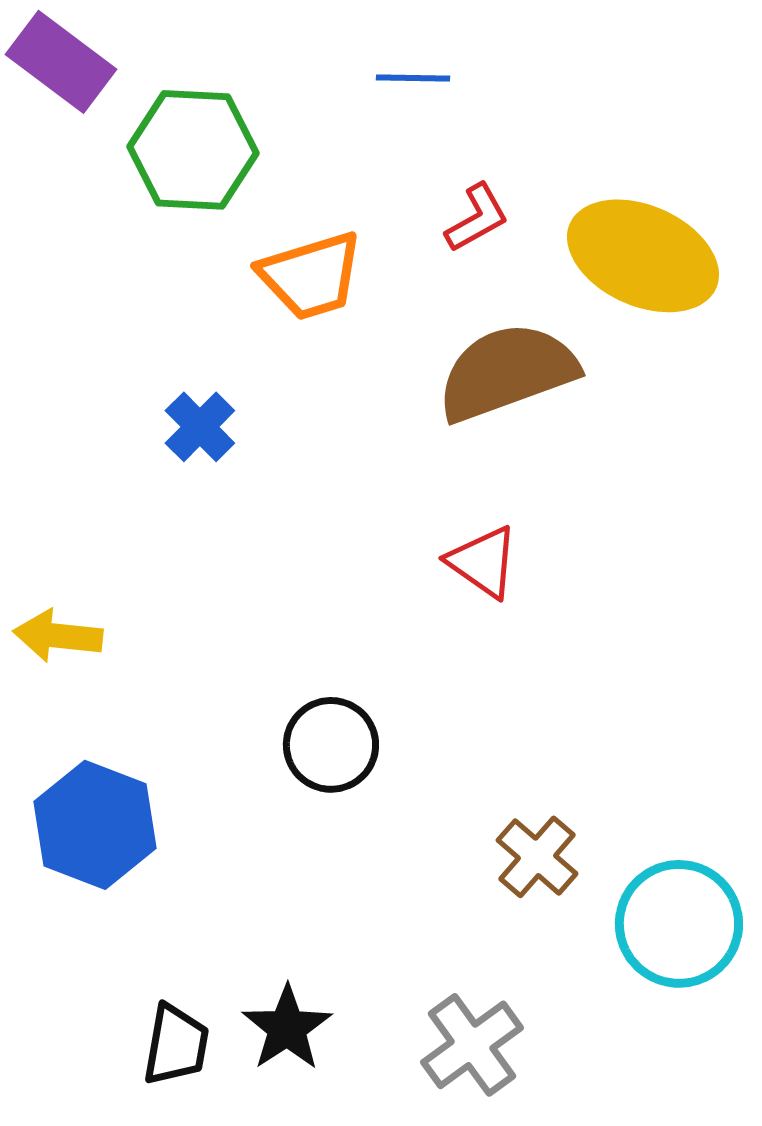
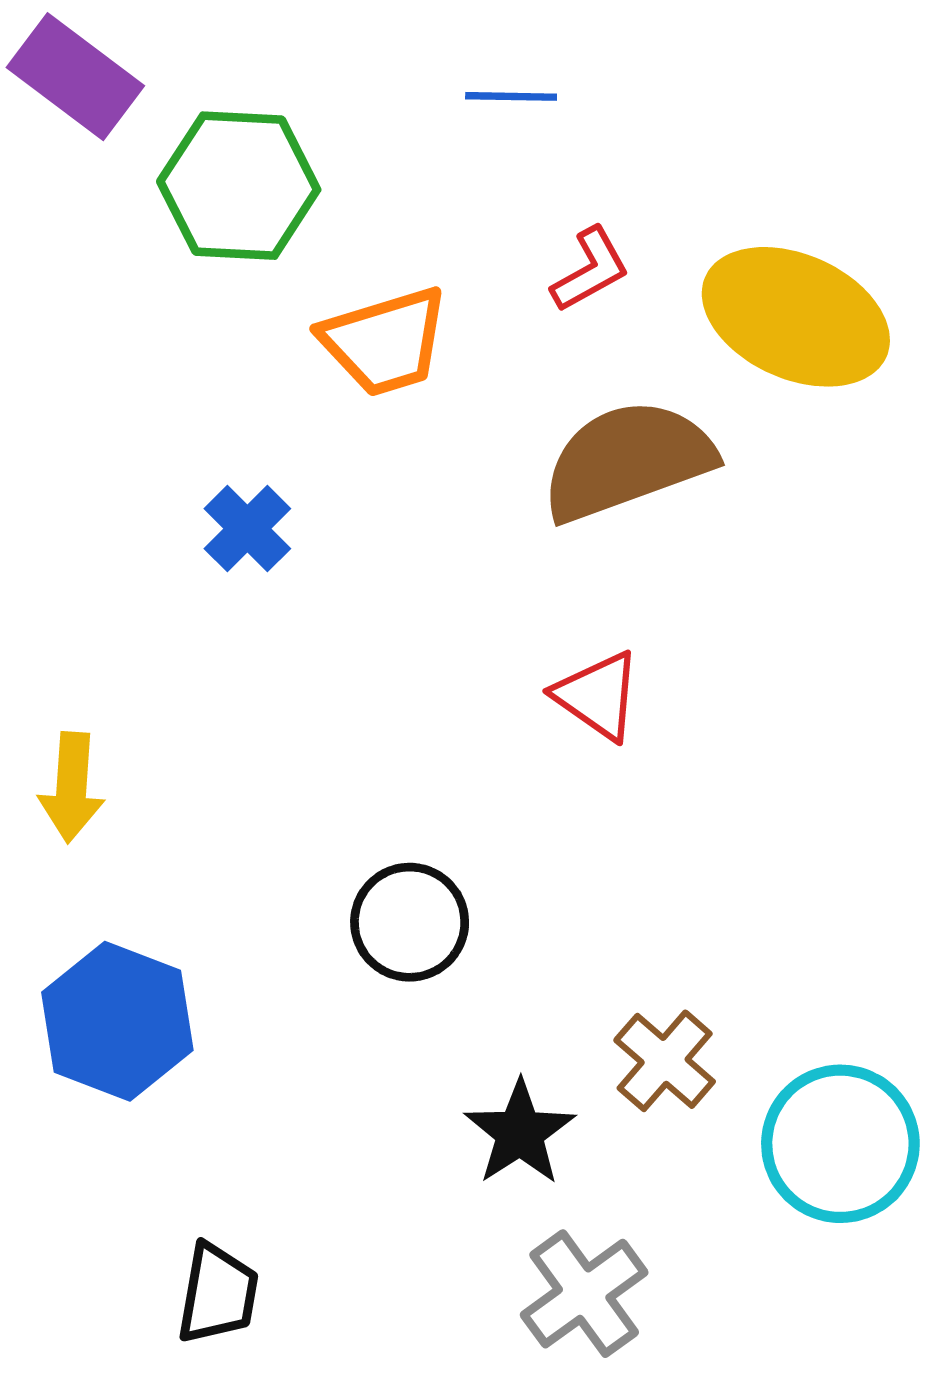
yellow arrow: (58, 636) -> (72, 787), turned -92
black star: (287, 1028) -> (520, 1133), moved

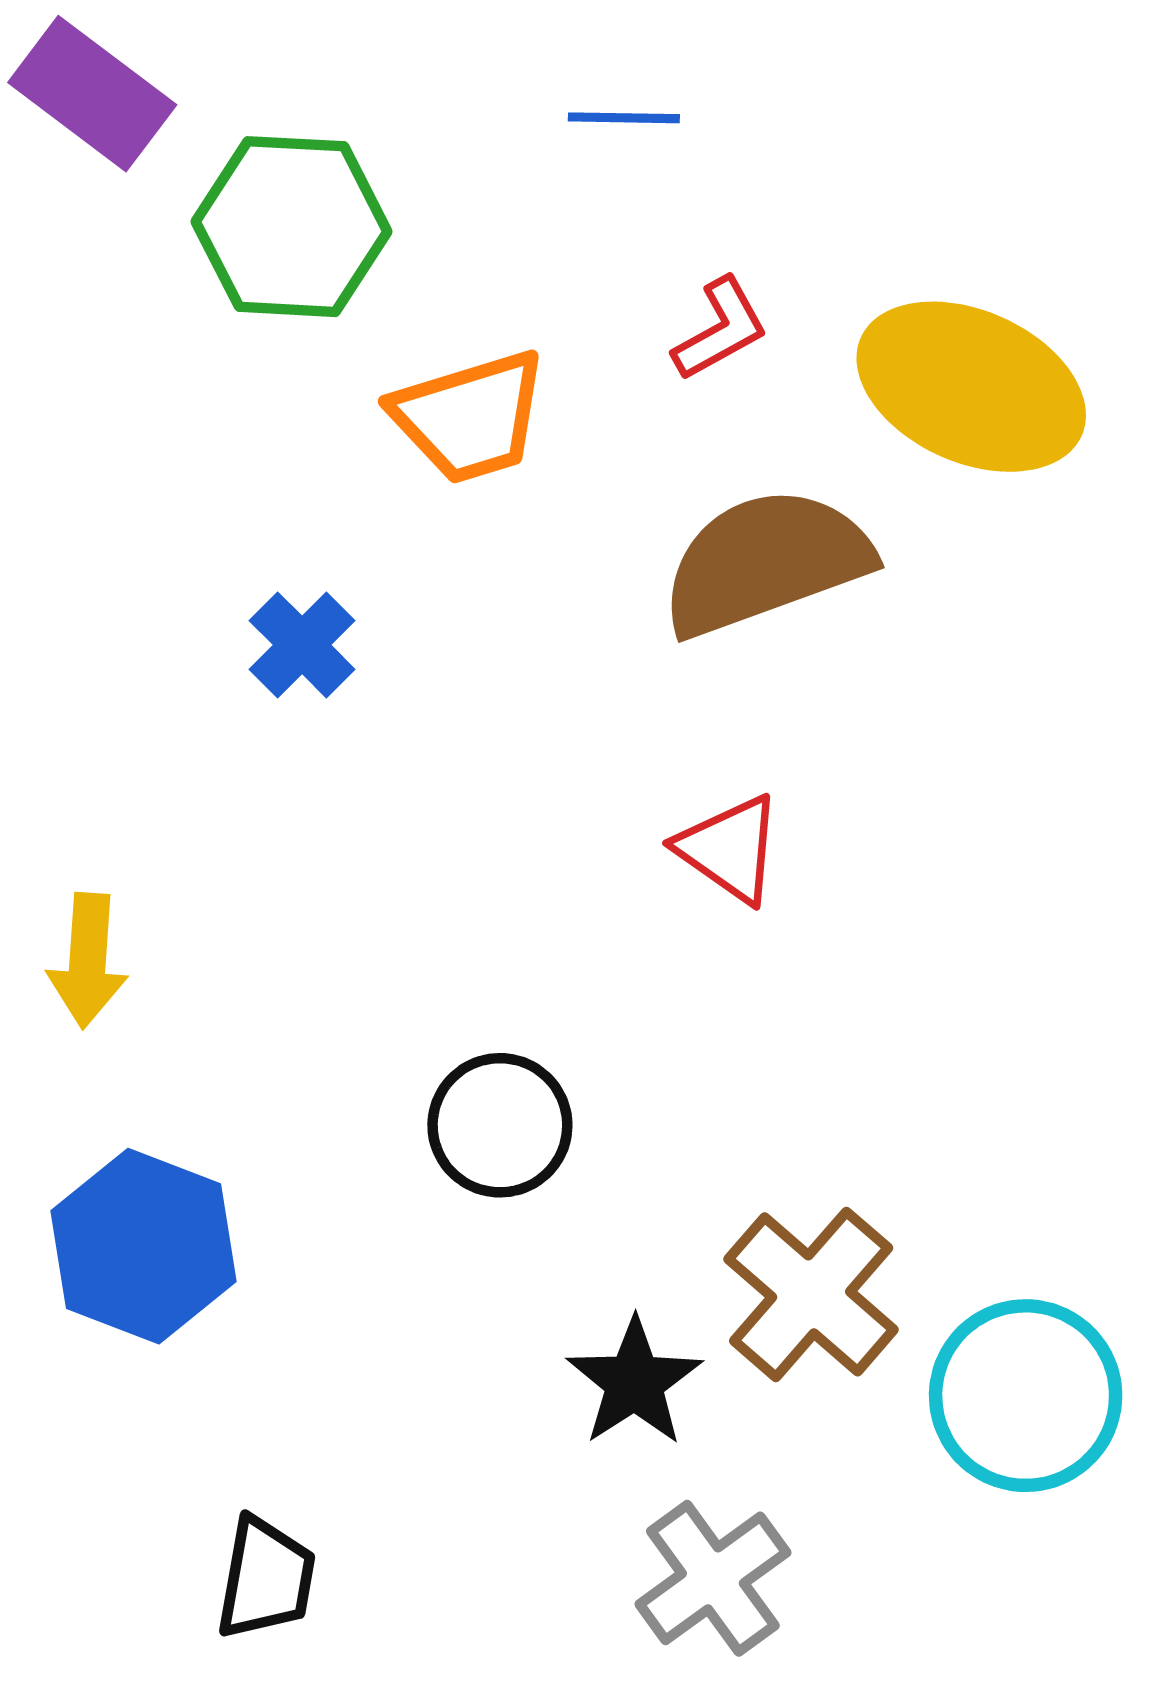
brown cross: (665, 1061) -> (811, 1294), size x1.4

